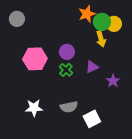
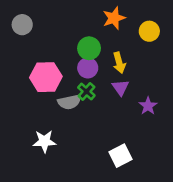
green circle: (102, 22) -> (89, 48), moved
yellow arrow: (101, 39) -> (119, 63), moved
purple triangle: (92, 67) -> (120, 88), turned -40
gray semicircle: (69, 107) -> (69, 102), moved

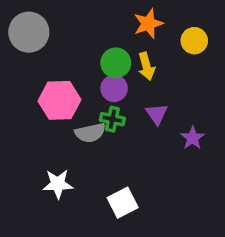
gray circle: (22, 25) -> (29, 32), size x1.5
yellow arrow: (119, 63) -> (146, 66), moved
green cross: (86, 91) -> (112, 119), turned -30
white square: (120, 156) -> (123, 203), moved

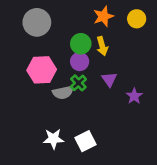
gray circle: (29, 32) -> (37, 22), moved
yellow circle: (194, 41) -> (137, 19), moved
green cross: (112, 119) -> (78, 83), turned 35
white star: (58, 184) -> (53, 139), moved

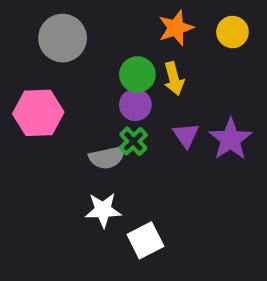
pink hexagon: (42, 70) -> (38, 113), moved
purple star: (134, 96) -> (230, 139), moved, size x1.5
white star: (53, 139) -> (103, 210), moved

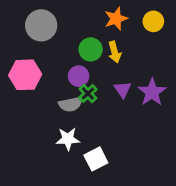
purple circle: (135, 105) -> (79, 76), moved

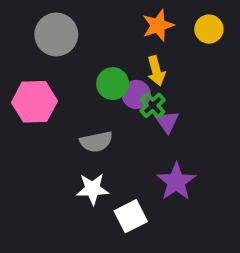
green circle: (91, 49) -> (113, 84), moved
purple circle: (79, 76) -> (136, 94), moved
purple star: (152, 92) -> (176, 182), moved
green cross: (88, 93) -> (153, 105), moved

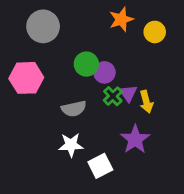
yellow circle: (209, 29) -> (155, 32), moved
yellow arrow: (156, 71) -> (146, 102), moved
green cross: (153, 105) -> (113, 96), moved

